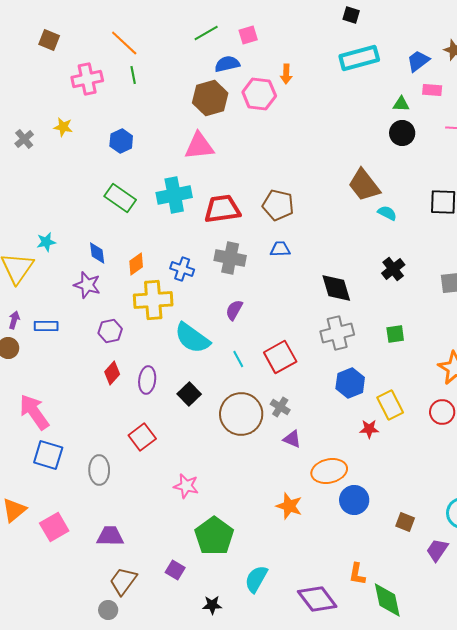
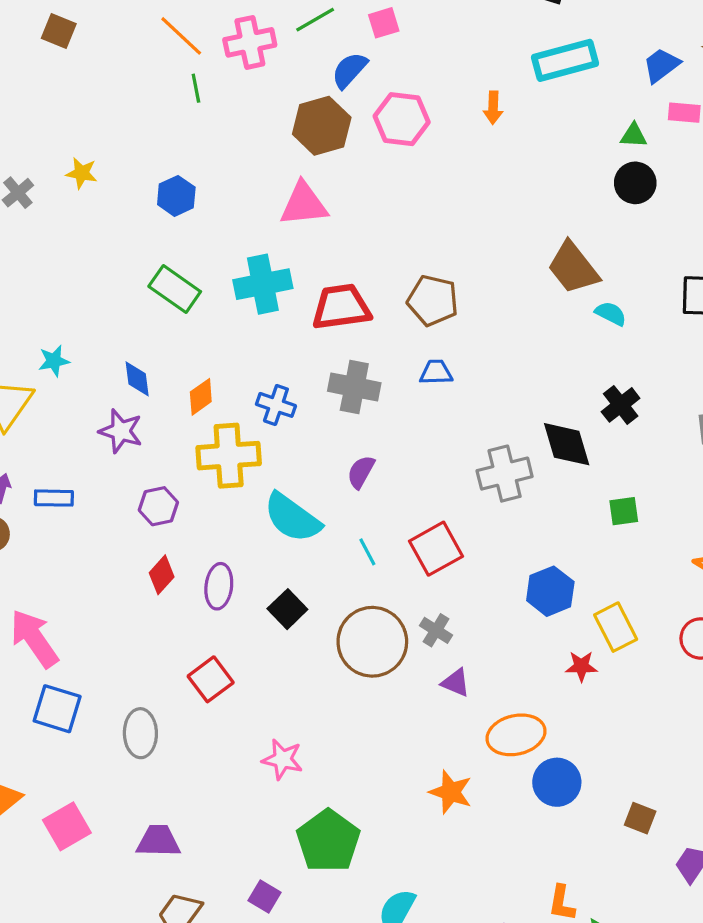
blue semicircle: (227, 64) -> (349, 70), turned -35
orange arrow: (286, 74) -> (493, 108), moved
pink cross: (87, 79) -> (250, 42), moved
black diamond: (336, 288) -> (567, 444), moved
gray cross: (337, 333) -> (505, 474), moved

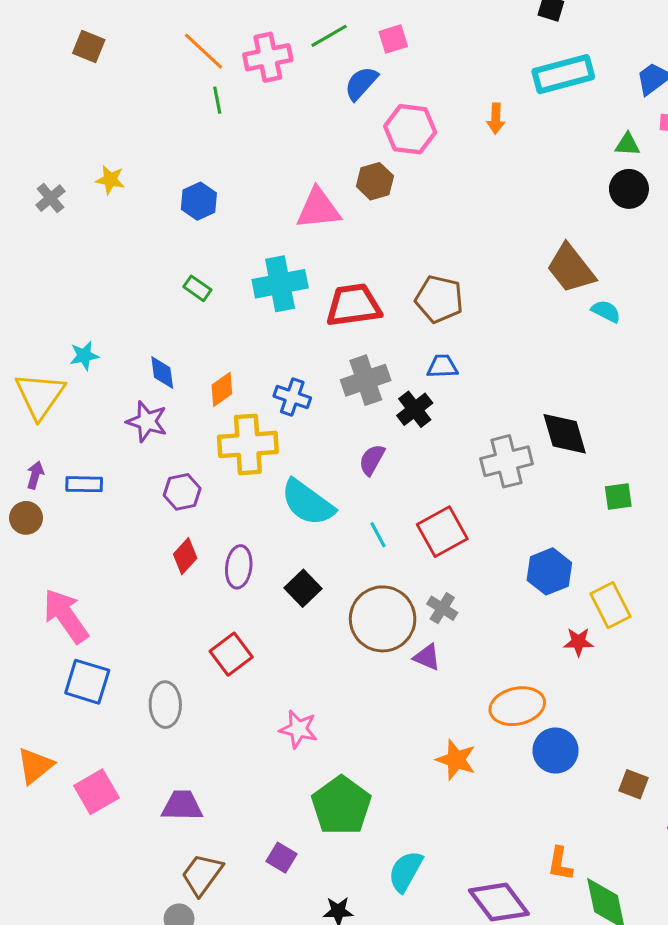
brown hexagon: (322, 126) -> (375, 181), moved, size x0.7
green rectangle: (175, 289) -> (197, 288), size x0.6
gray cross: (354, 387) -> (366, 380), turned -30
black cross: (621, 405) -> (415, 409), moved
purple triangle: (456, 683) -> (427, 657), moved

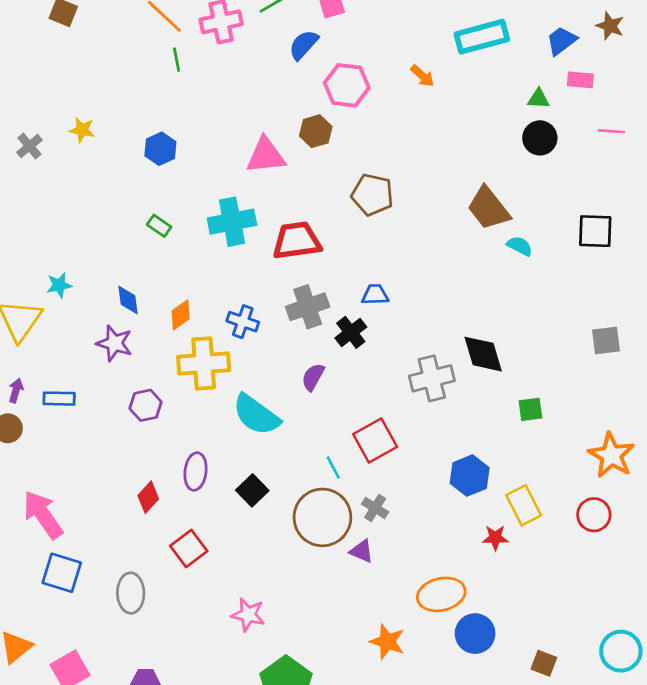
orange arrow: (496, 118) -> (422, 76), turned -50
brown pentagon: (439, 299) -> (372, 195), moved
cyan line: (378, 535) -> (333, 467), moved
red diamond: (185, 556) -> (148, 497), moved

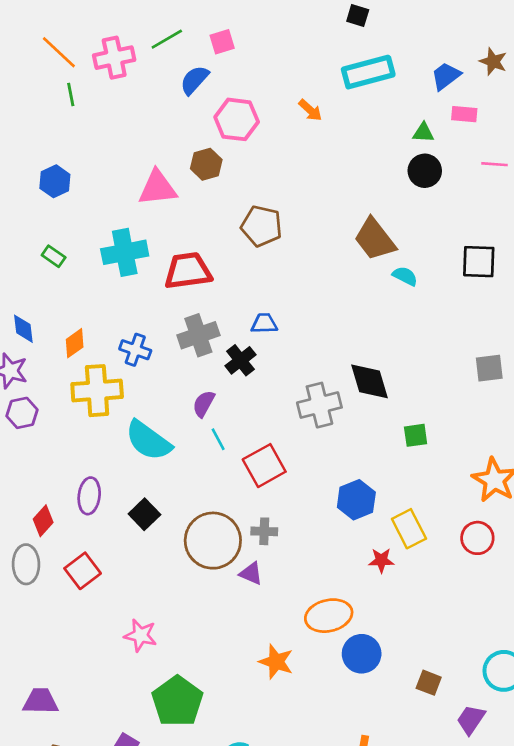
purple hexagon: (146, 405) -> (22, 413), moved
cyan line: (333, 467) -> (218, 439), moved
gray cross: (375, 508) -> (264, 531), turned -30
gray ellipse: (131, 593) -> (26, 564), moved

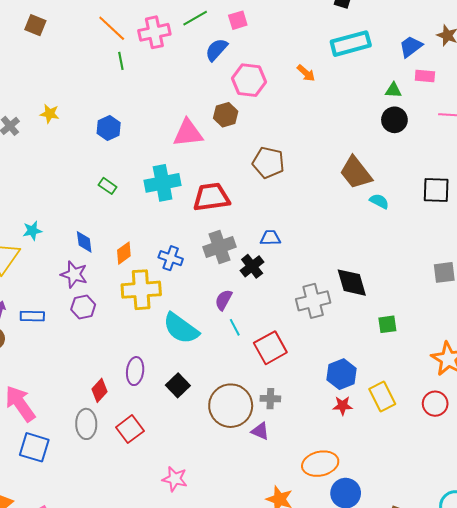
red star: (381, 560) -> (343, 406), moved

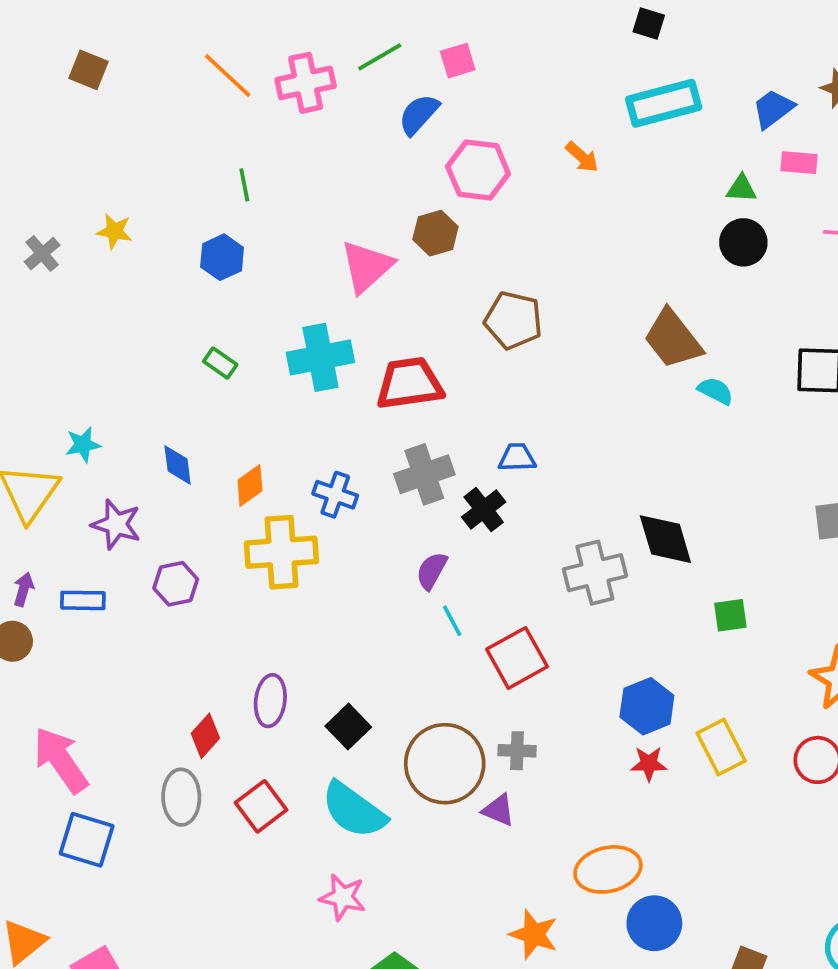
green line: (121, 61) -> (244, 185), moved
pink triangle: (188, 133) -> (367, 266), turned -36
purple star: (74, 274) -> (116, 524), moved
cyan semicircle: (181, 328) -> (354, 810), moved

